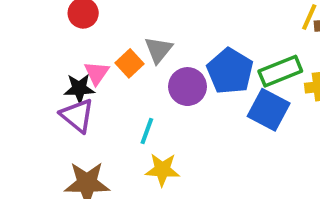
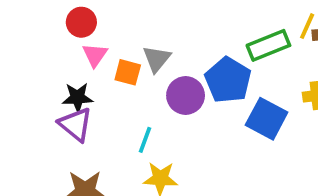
orange square: (130, 63) -> (128, 72), turned -32
green rectangle: (280, 71) -> (268, 45), moved
pink triangle: (97, 73) -> (95, 55), moved

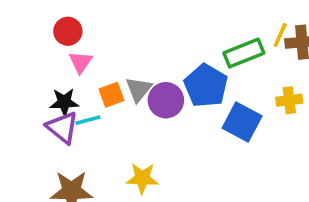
gray triangle: (157, 59) -> (139, 89), moved
orange square: (128, 72) -> (111, 95), moved, turned -35
cyan line: (145, 140) -> (88, 120), moved, turned 55

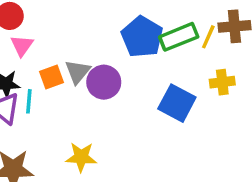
yellow line: (280, 35) -> (208, 37), moved
blue pentagon: (206, 86) -> (142, 37), moved
cyan line: (88, 120) -> (29, 101), turned -70

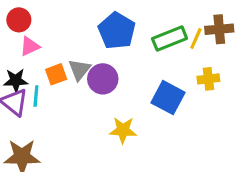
blue pentagon: (142, 37) -> (117, 31), moved
pink triangle: (22, 46) -> (30, 46), turned 30
yellow star: (81, 157) -> (123, 130), moved

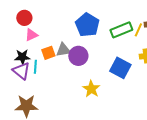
gray triangle: (79, 70) -> (63, 50), turned 42
yellow star: (123, 130) -> (91, 89), turned 30

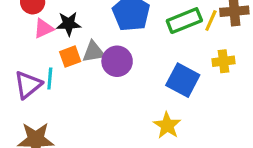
black star: (22, 57) -> (69, 24), moved
purple triangle: (21, 71) -> (28, 85), turned 42
yellow star: (91, 89) -> (167, 125), moved

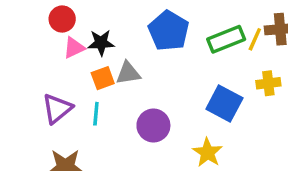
purple circle: (117, 61) -> (153, 125), moved
cyan line: (50, 78) -> (96, 114), moved

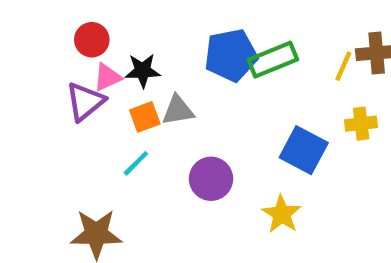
blue pentagon: (169, 31) -> (231, 55), turned 30
green rectangle: (226, 39) -> (273, 60), moved
purple triangle: (57, 109) -> (85, 102), moved
cyan line: (96, 114) -> (136, 163), turned 40

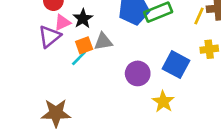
black star: (143, 71) -> (83, 19), turned -30
cyan line: (136, 163) -> (79, 58), moved
purple circle: (211, 179) -> (138, 73), moved

